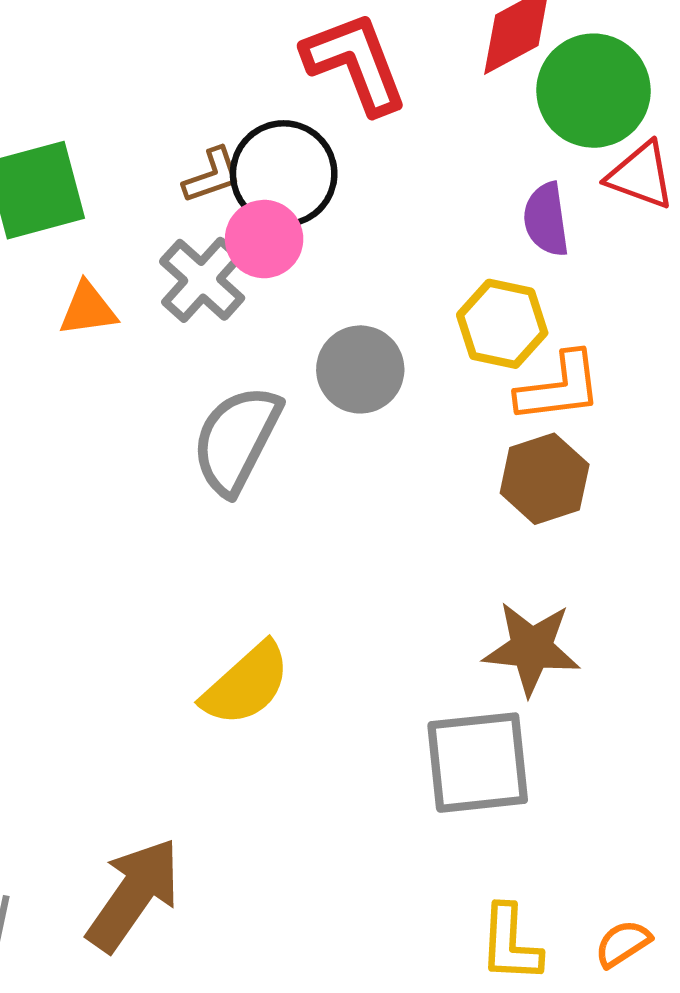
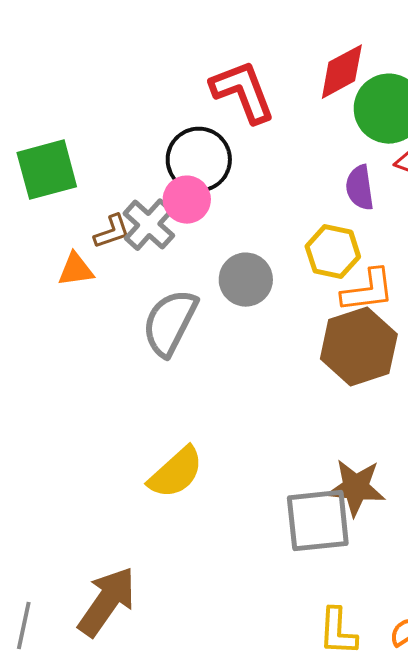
brown L-shape: (212, 175) -> (112, 232), moved
orange triangle: (88, 309) -> (76, 270), moved
brown hexagon: (545, 479) -> (359, 347), size x1.4
brown star: (532, 648) -> (356, 488), moved

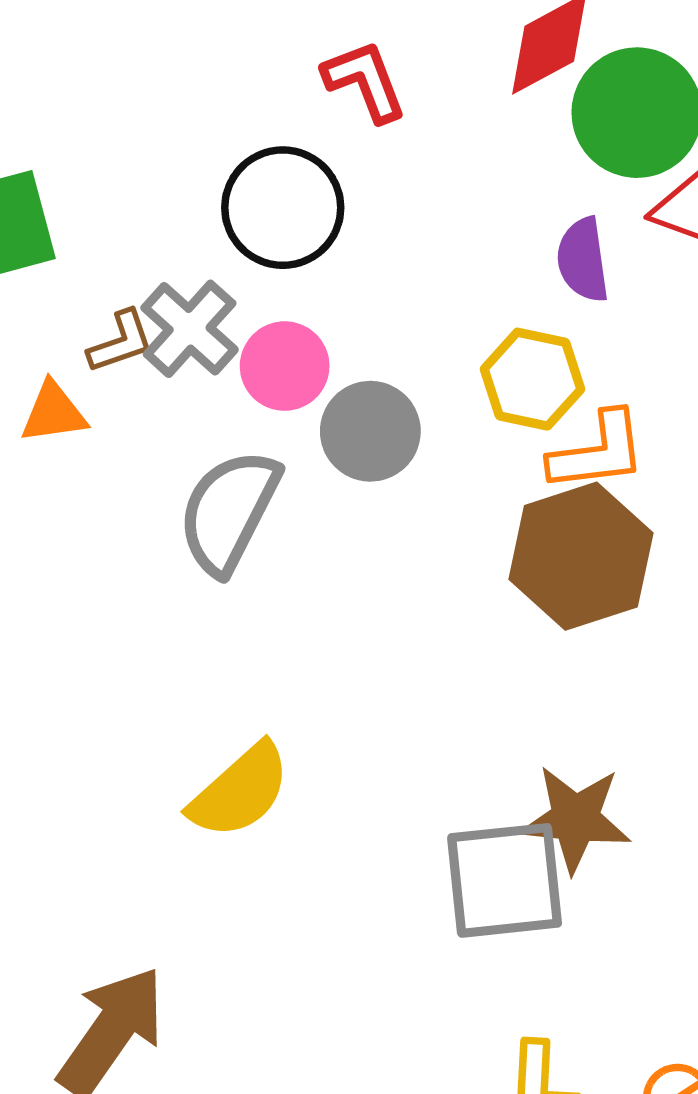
red L-shape: (243, 92) -> (365, 81), size x0.7
pink circle: (187, 200) -> (285, 366), moved

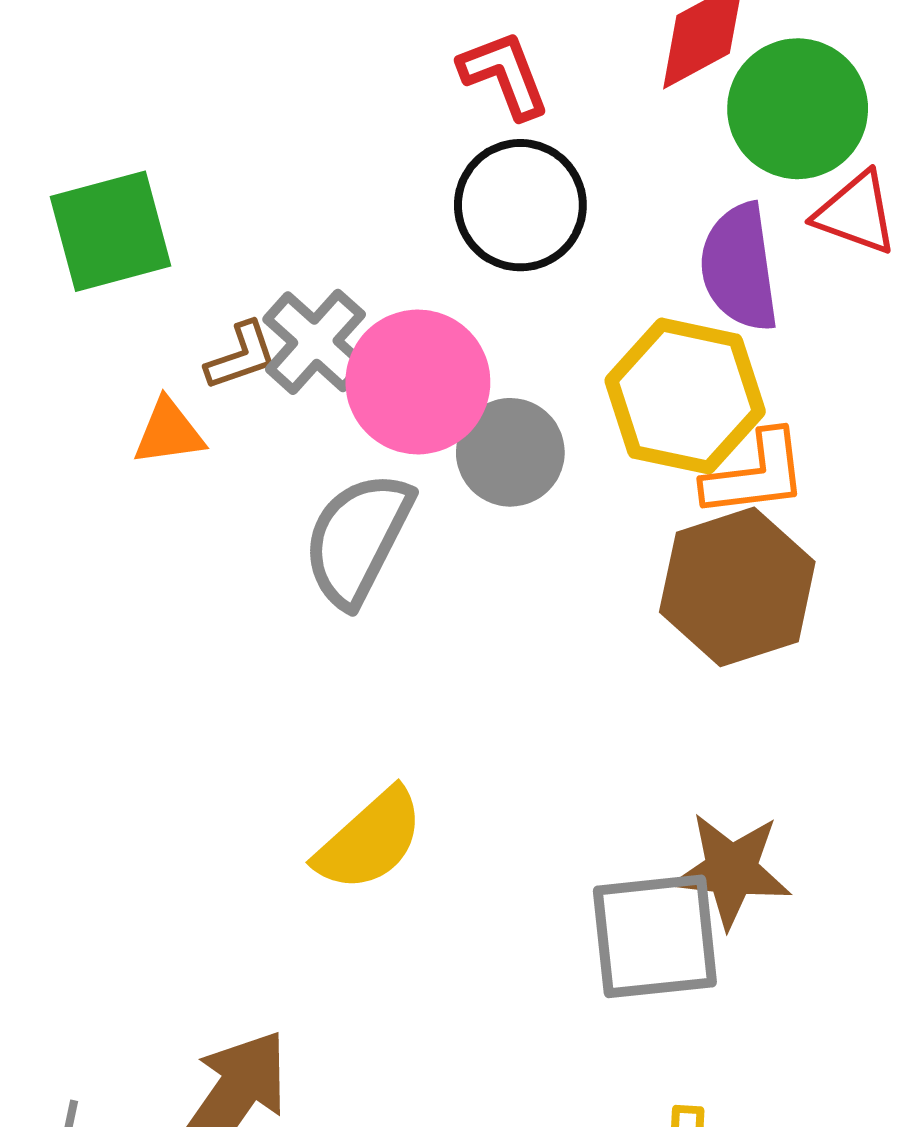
black circle: (283, 208) -> (520, 205), moved
purple semicircle: (583, 260) -> (739, 267), size x1.4
pink circle: (285, 366) -> (418, 382), size x1.5
yellow hexagon: (532, 379) -> (685, 396), size x1.4

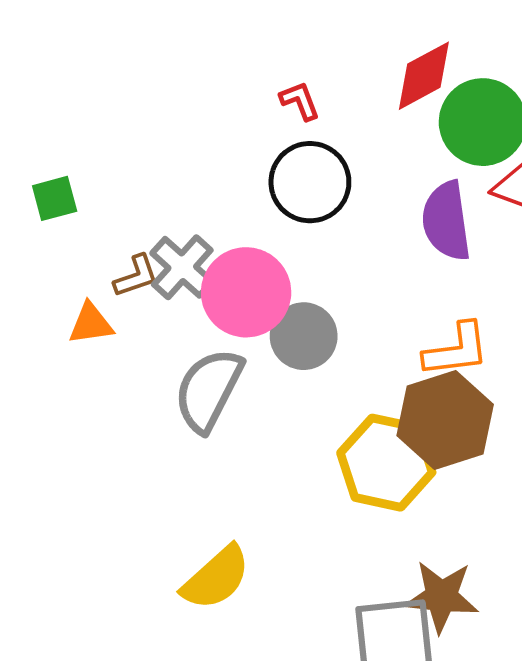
red L-shape: (504, 75) -> (300, 101), size x0.7
green square: (110, 231) -> (55, 198), size x0.6
yellow hexagon: (685, 396) -> (386, 463), moved

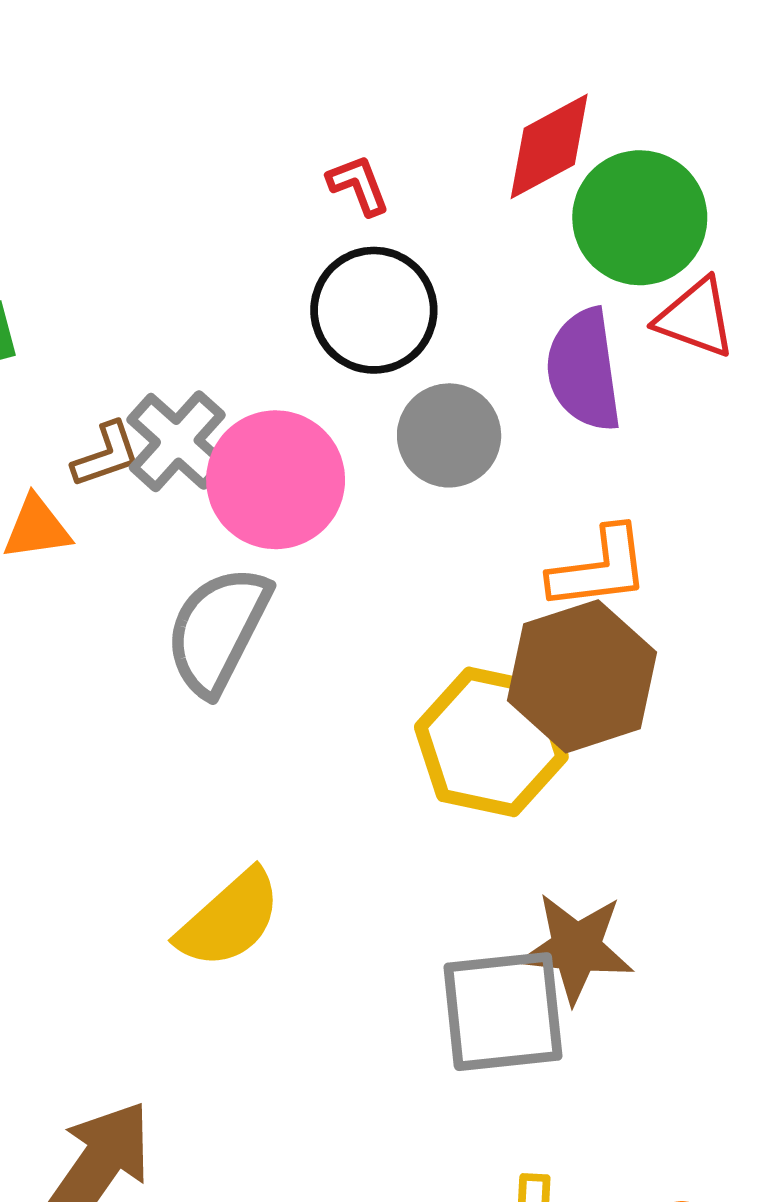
gray circle: (304, 336) -> (449, 435), moved

